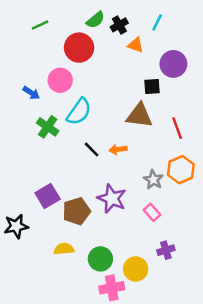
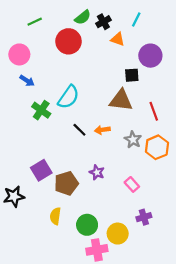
pink circle: (60, 80) -> (19, 54), moved
gray star: (153, 180) -> (133, 140), moved
purple star: (112, 199) -> (97, 172), size x0.6
yellow semicircle: (64, 249) -> (55, 216), turned -77

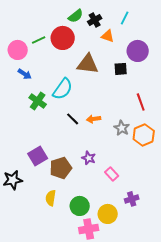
green line: (35, 22) -> (39, 40), moved
brown triangle: (121, 100) -> (88, 64), moved
pink rectangle: (132, 184) -> (112, 174), moved

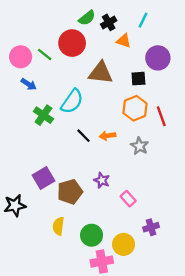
green line: (39, 40) -> (45, 54), moved, turned 64
orange hexagon: (144, 135) -> (135, 108), moved

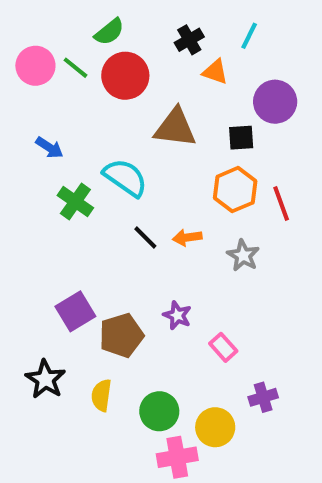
green semicircle: (87, 18) -> (109, 32), moved
green line: (45, 54) -> (75, 68), moved
pink circle: (21, 57) -> (35, 66), moved
cyan semicircle: (72, 101) -> (125, 178), turned -90
black star: (15, 205) -> (45, 379), moved, turned -30

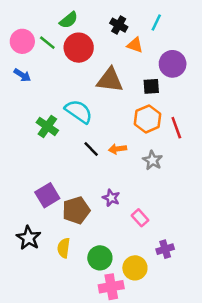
black cross: (189, 40) -> (119, 25), turned -30
blue arrow: (49, 148) -> (22, 75), moved

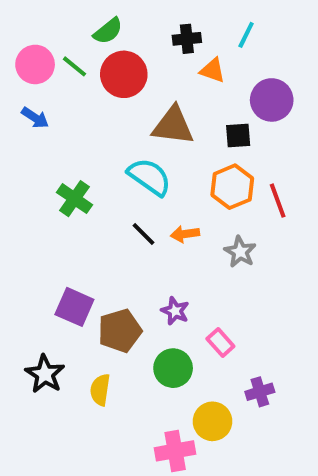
black cross: (119, 25) -> (187, 39), turned -36
cyan semicircle: (79, 111) -> (149, 177), moved
purple square: (47, 195) -> (74, 307), turned -35
green circle: (100, 258) -> (173, 368), moved

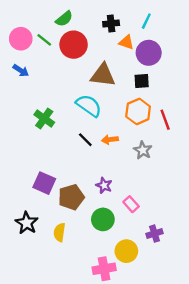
purple circle: (272, 100) -> (149, 53), moved

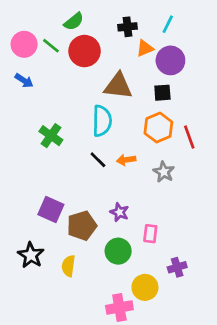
orange triangle: (126, 42) -> (145, 48), turned -42
cyan semicircle: (89, 106) -> (102, 121), turned 56
pink rectangle: (131, 204) -> (150, 234), turned 49

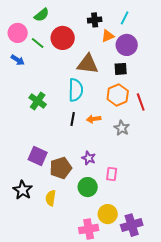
green semicircle: (74, 21) -> (42, 15), moved
green line: (51, 46) -> (38, 43), moved
black line: (98, 160) -> (73, 119), turned 56
purple cross: (177, 267) -> (132, 225), moved, size x1.5

